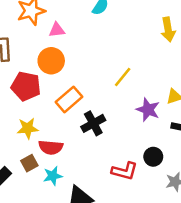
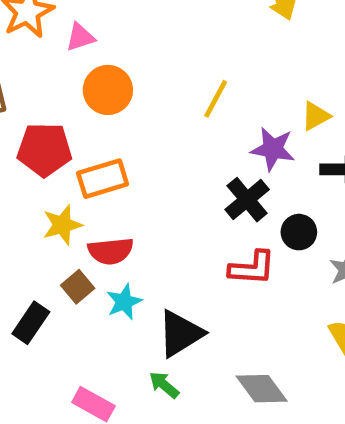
orange circle: (51, 61) -> (108, 90), moved
orange rectangle: (69, 99) -> (103, 179), moved, turned 35
black cross: (93, 123) -> (247, 200), moved

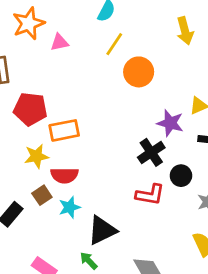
orange circle: (108, 90) -> (139, 72), moved
yellow line: (216, 99) -> (114, 44), moved

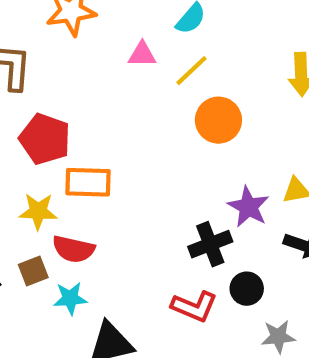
pink triangle: (59, 42) -> (142, 54), moved

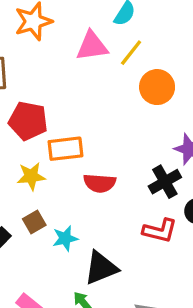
pink triangle: (142, 54) -> (92, 46), size x1.5
red semicircle: (73, 249) -> (100, 183), moved

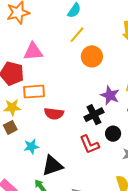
pink triangle: (92, 46) -> (33, 51), moved
brown square: (34, 222) -> (10, 127), moved
red L-shape: (160, 231) -> (89, 144), turned 50

